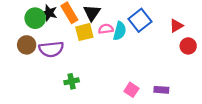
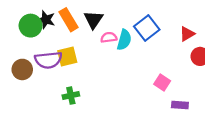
yellow square: (84, 32) -> (67, 56), moved
brown circle: (27, 45) -> (22, 69), moved
pink square: (131, 90) -> (162, 83), moved
purple rectangle: (161, 90) -> (180, 105), moved

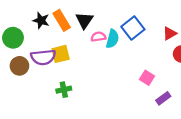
green circle: (31, 26) -> (13, 38), moved
purple rectangle: (180, 105) -> (163, 98), turned -40

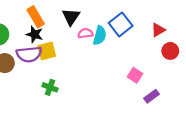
black star: (41, 20) -> (35, 34), moved
orange rectangle: (62, 20) -> (36, 17), moved
green cross: (64, 90) -> (50, 87), turned 32

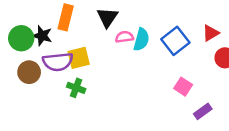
orange rectangle: (36, 17) -> (66, 17), turned 45
blue square: (121, 24) -> (175, 41), moved
black star: (35, 34) -> (42, 36), moved
green cross: (50, 87) -> (76, 88), moved

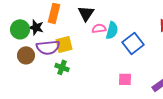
blue square: (175, 41) -> (133, 43), moved
pink square: (183, 87) -> (125, 79), moved, turned -32

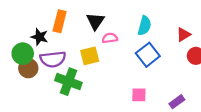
green circle: (20, 29) -> (23, 54), moved
cyan semicircle: (112, 30) -> (144, 26), moved
yellow square: (64, 44) -> (90, 56), moved
green cross: (62, 67) -> (68, 82), size x1.6

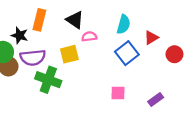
black triangle: (95, 21) -> (75, 20), turned -30
red triangle: (184, 35) -> (151, 38), moved

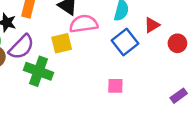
pink semicircle: (89, 37) -> (84, 24), size x1.6
purple semicircle: (33, 58) -> (21, 47), turned -40
purple rectangle: (156, 100) -> (179, 96), moved

